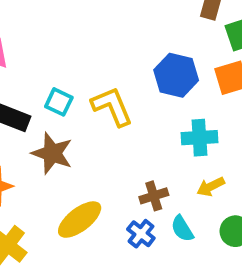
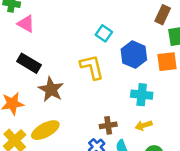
cyan square: (59, 102) -> (104, 33), moved
yellow ellipse: (80, 220) -> (45, 130), moved

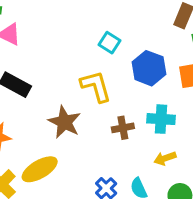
brown star: (51, 89) -> (64, 122), moved
brown cross: (108, 125) -> (123, 128), moved

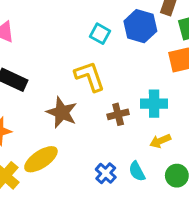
blue hexagon: (149, 68) -> (140, 26), moved

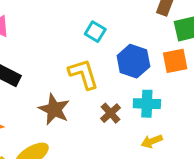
blue hexagon: (140, 26) -> (133, 61), moved
brown cross: (118, 114) -> (111, 113), turned -30

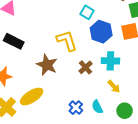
cyan square: (95, 32) -> (87, 12), moved
yellow arrow: (152, 141) -> (114, 87), turned -112

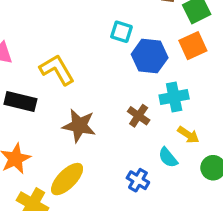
yellow L-shape: (67, 41) -> (57, 70), moved
cyan semicircle: (97, 107) -> (168, 157), moved

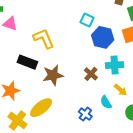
black rectangle: (20, 102) -> (27, 62), moved
brown star: (79, 126) -> (53, 75), turned -30

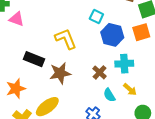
yellow L-shape: (44, 39) -> (66, 39), moved
cyan semicircle: (106, 102) -> (109, 95), moved

